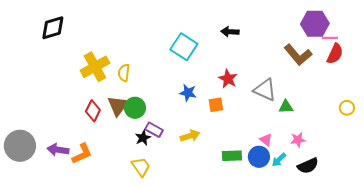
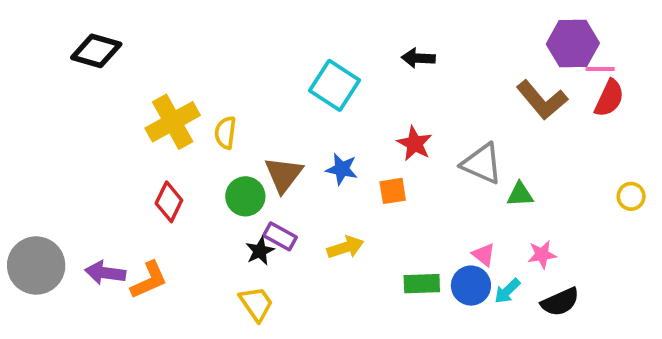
black diamond: (53, 28) -> (96, 51), turned 32
brown triangle: (118, 106) -> (284, 175), moved

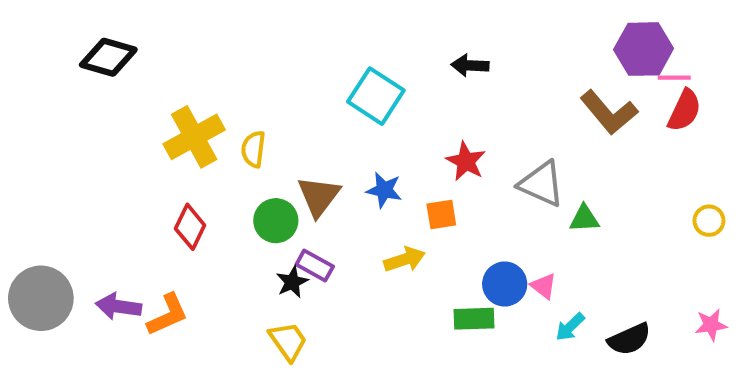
yellow arrow: (345, 247) -> (405, 259), moved
pink star: (542, 255) -> (711, 325), moved
blue circle: (471, 286) -> (505, 284), moved

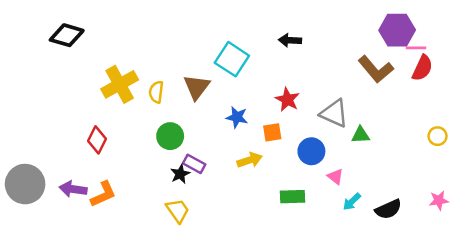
brown triangle: (319, 196) -> (197, 87), moved
red diamond: (190, 227) -> (97, 140), moved
blue circle: (505, 284) -> (311, 151), moved

